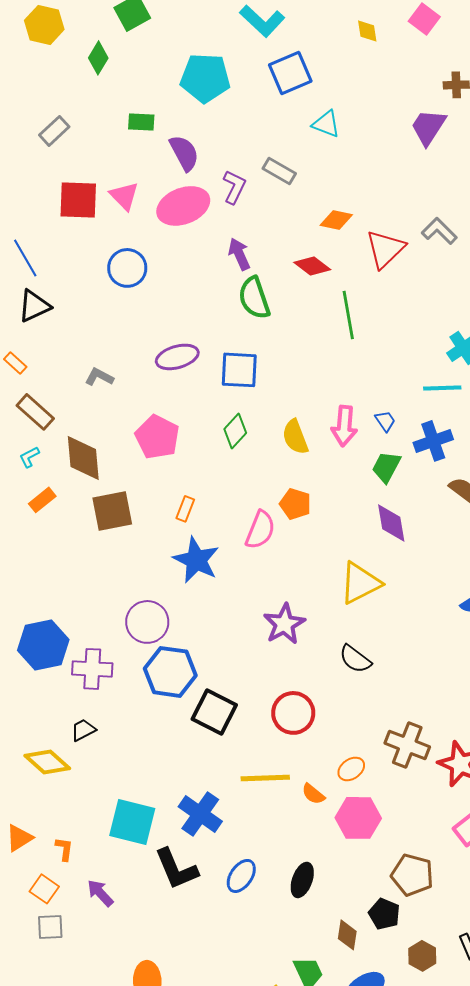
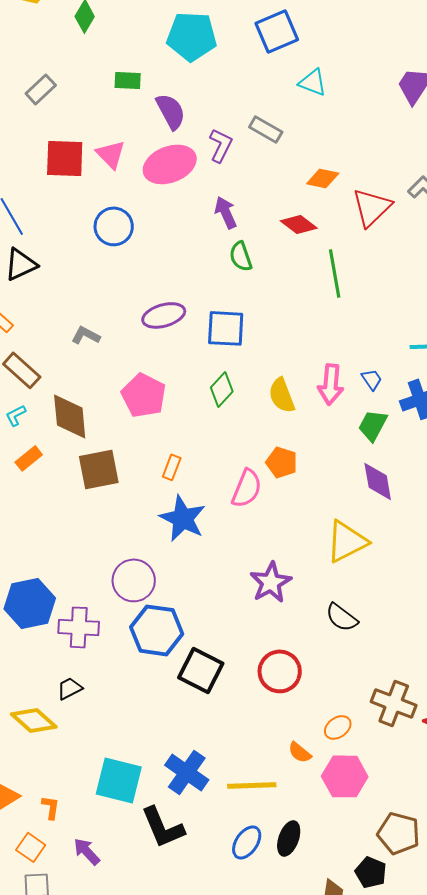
green semicircle: (254, 298) -> (241, 256), size x0.7
yellow line: (265, 778) -> (252, 785), moved
blue ellipse: (241, 876) -> (247, 842), moved

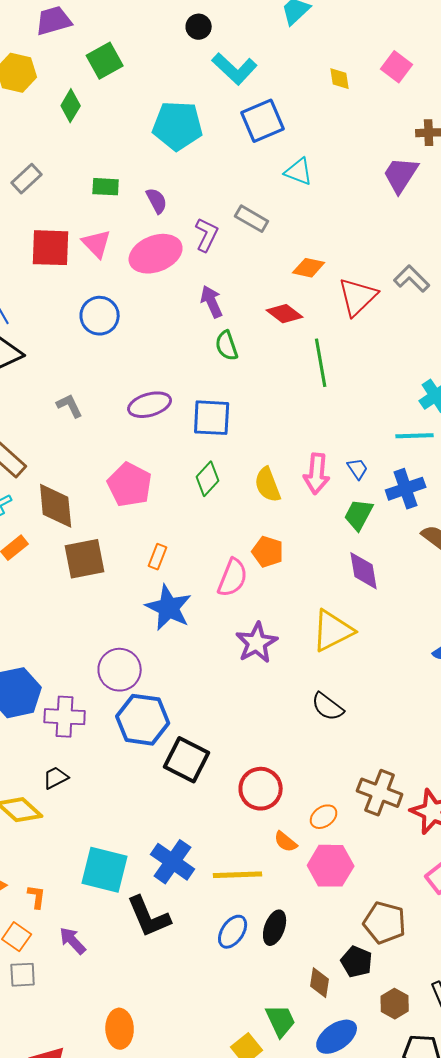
green rectangle: (128, 80) -> (106, 187), moved
purple semicircle: (171, 111) -> (157, 201), size x0.7
gray L-shape: (86, 335) -> (70, 406), moved, turned 36
purple star: (271, 582) -> (257, 643), moved
red circle: (280, 671) -> (261, 789), moved

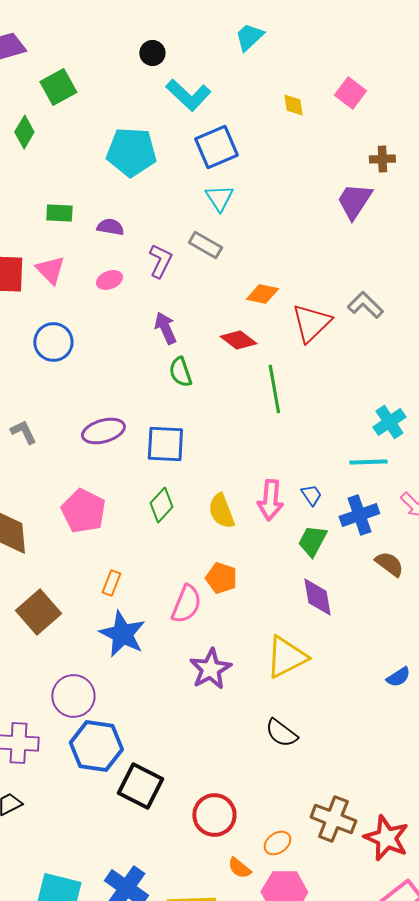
cyan triangle: (299, 172) -> (219, 198), moved, turned 36
purple semicircle: (157, 201) -> (110, 227), turned -52
pink ellipse: (156, 254) -> (109, 280), size x0.5
brown square: (85, 559) -> (38, 612), moved, turned -30

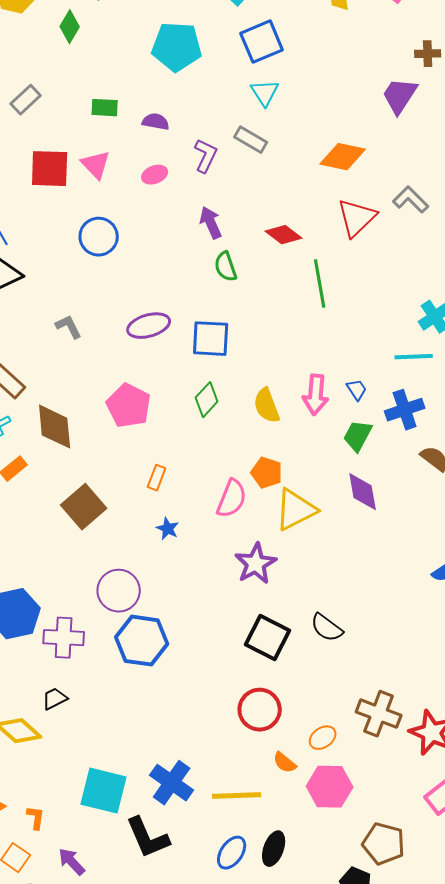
orange diamond: (262, 294) -> (343, 157), moved, size x1.4
blue star: (122, 634) -> (168, 529), size x0.5
yellow triangle: (286, 657) -> (296, 510), moved
black square: (140, 786) -> (268, 638), moved

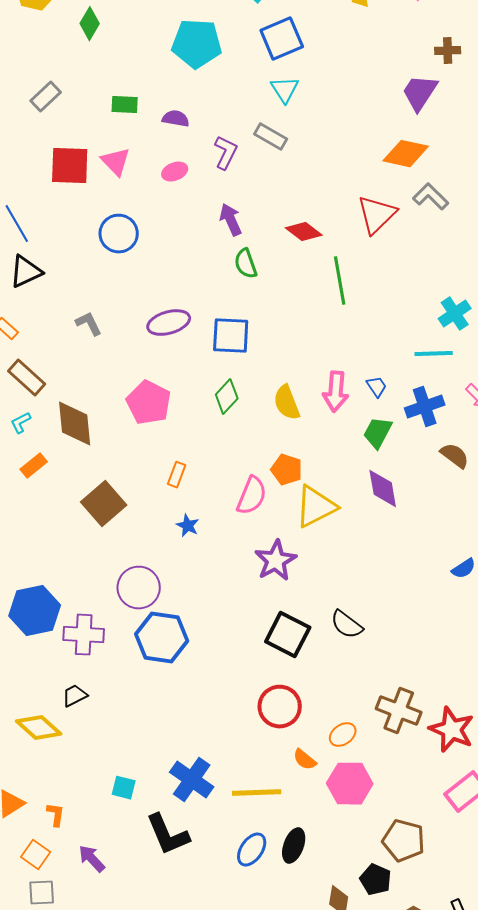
orange diamond: (343, 157) -> (406, 154), moved
cyan square: (104, 791) -> (124, 788), size x0.5

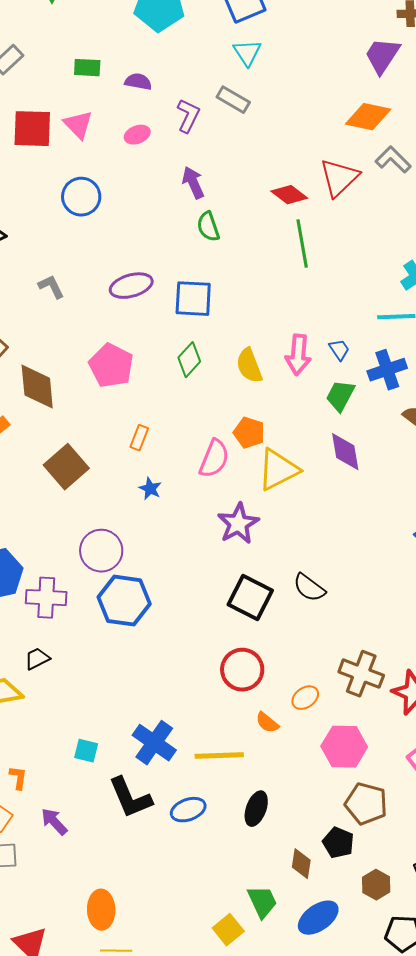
red diamond: (304, 232) -> (289, 195), moved
pink hexagon: (350, 784) -> (344, 747), moved
blue ellipse: (252, 850) -> (188, 810), moved, turned 36

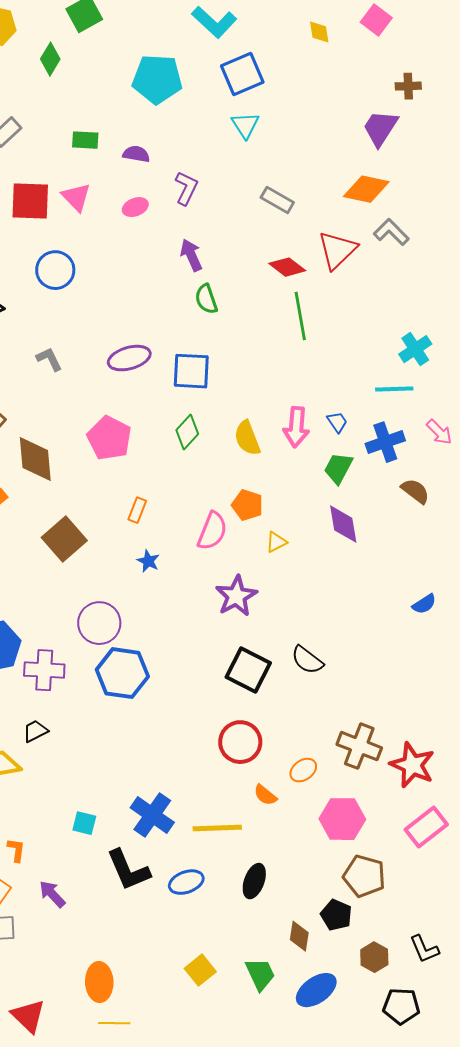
gray rectangle: (233, 100) -> (277, 200), moved
blue circle: (81, 197) -> (55, 270), moved
yellow triangle: (278, 470) -> (276, 542), size x0.5
yellow square: (228, 930) -> (200, 970), moved

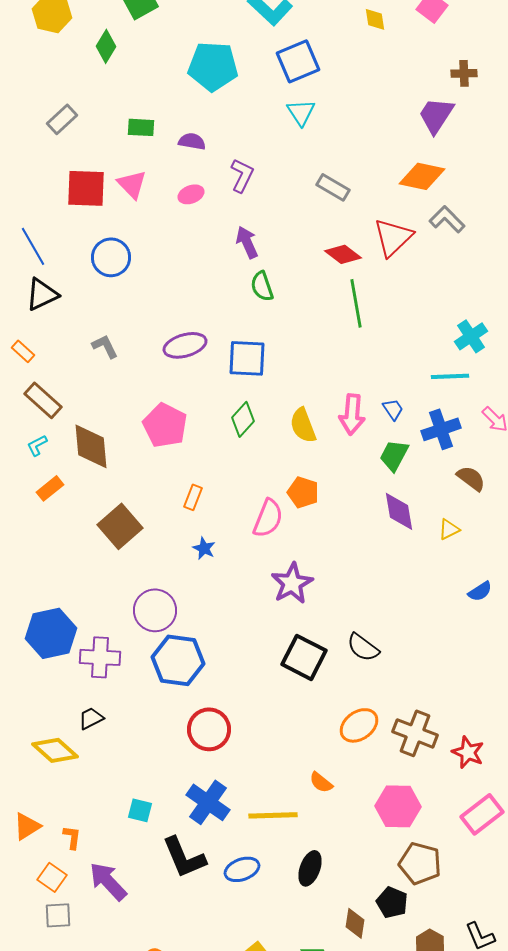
yellow triangle: (276, 542) -> (449, 529), moved
red circle: (240, 742) -> (209, 729), moved
red star: (412, 765) -> (468, 752), size x0.7
orange ellipse: (303, 770) -> (359, 725), moved, size x1.4
purple arrow: (52, 894) -> (108, 881), size x1.4

